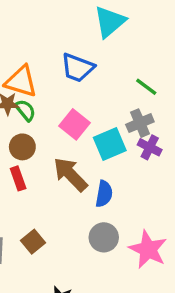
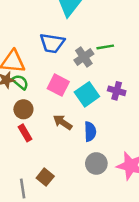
green line: (146, 87) -> (105, 47), turned -35
gray cross: (140, 123) -> (84, 57), moved
brown arrow: (70, 174) -> (63, 122), size x0.7

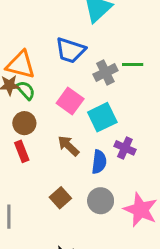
purple cross: (117, 91) -> (125, 148), moved
brown square: (45, 177) -> (60, 198), moved

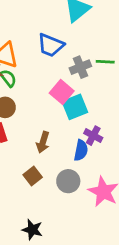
pink square: (70, 101) -> (62, 92), moved
brown arrow: (68, 146) -> (43, 142), moved, turned -120
blue semicircle: (99, 162) -> (81, 150), moved

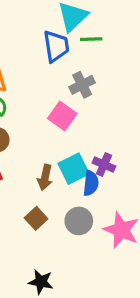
blue trapezoid: (51, 45) -> (56, 46), moved, turned -116
green line: (105, 62) -> (91, 39), moved
cyan square: (75, 107) -> (74, 169), moved

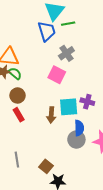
cyan square: (74, 169) -> (69, 107), turned 30
blue semicircle: (91, 183) -> (79, 128), moved
brown square: (36, 218) -> (46, 166), moved

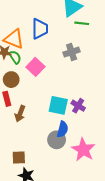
blue trapezoid: (47, 31) -> (40, 29), moved
pink square: (57, 75) -> (35, 67), moved
brown arrow: (51, 115) -> (20, 114), moved
brown square: (46, 166) -> (19, 158), turned 32

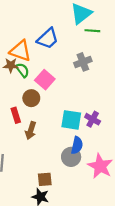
blue trapezoid: (40, 29) -> (48, 39), turned 50
brown circle: (11, 80) -> (31, 98), moved
brown square: (19, 158) -> (45, 179), moved

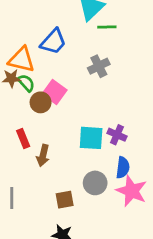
brown circle: (31, 98) -> (41, 102), moved
blue semicircle: (77, 145) -> (123, 168), moved
brown square: (45, 179) -> (65, 200), moved

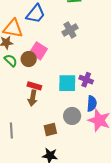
green semicircle: (26, 83) -> (11, 60), moved
red rectangle: (23, 139) -> (34, 86), moved, turned -48

